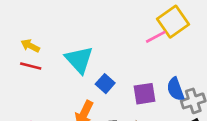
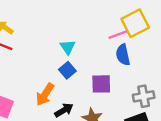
cyan triangle: (79, 60) -> (68, 47), moved, size x0.6
blue semicircle: (175, 89) -> (123, 55), moved

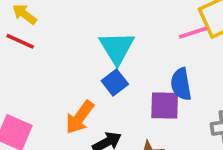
cyan triangle: (68, 47) -> (117, 48), size x1.5
blue semicircle: (123, 55) -> (181, 84), moved

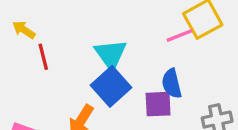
red line: (20, 41) -> (43, 57), moved, turned 56
blue square: (115, 83) -> (111, 86), size x1.6

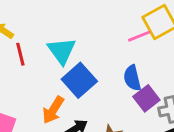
cyan triangle: (111, 54) -> (62, 51), moved
purple square: (158, 104) -> (146, 98), moved, turned -35

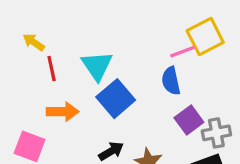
blue semicircle: (132, 78) -> (171, 81), moved
orange arrow: (53, 110) -> (63, 112), moved, turned -124

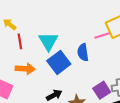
blue semicircle: (171, 81) -> (83, 52), moved
purple square: (189, 120) -> (102, 90), moved

